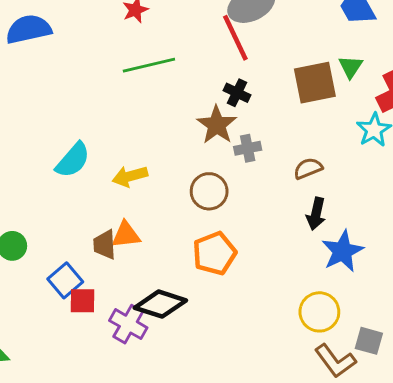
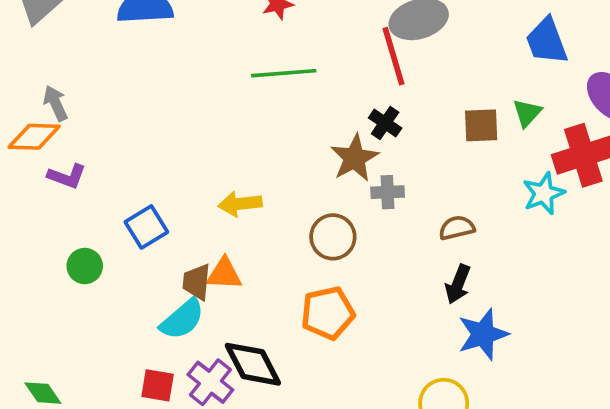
brown square: (315, 83) -> (481, 125), size x0.7
cyan semicircle: (73, 160) -> (182, 319), moved
blue square: (65, 280) -> (146, 227), moved
red square: (82, 301) -> (158, 385), moved
black diamond: (160, 304) -> (253, 364), turned 36

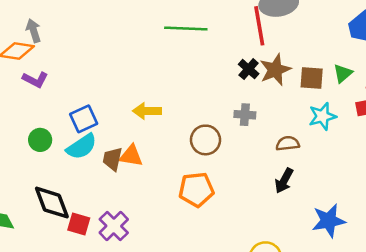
brown star: (355, 158) -> (275, 70), moved
cyan star: (544, 193) -> (322, 116), moved
cyan semicircle: (182, 319) -> (82, 147), moved
blue star: (483, 334) -> (329, 221), moved
black diamond: (253, 364) -> (52, 203), moved

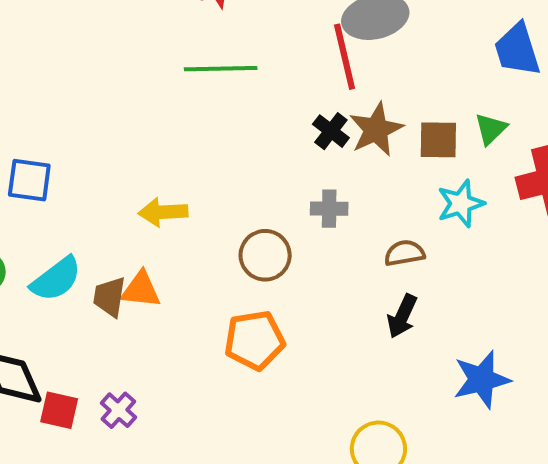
blue square: (84, 119) -> (29, 180), moved, turned 36
purple cross: (114, 226) -> (118, 410), size x0.7

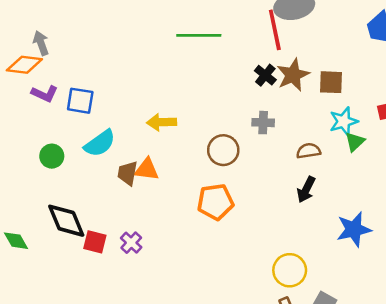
green triangle: (491, 129) -> (355, 142), moved
cyan semicircle: (56, 279) -> (100, 143), moved

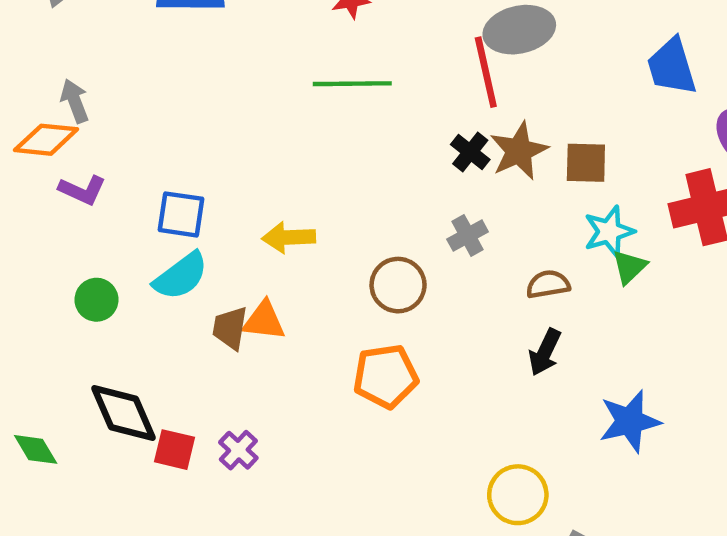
blue square: (80, 101) -> (181, 214), moved
gray cross: (263, 123) -> (468, 236), turned -30

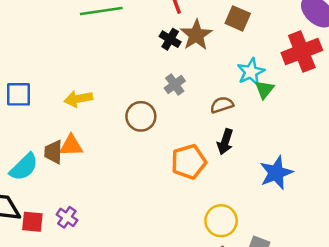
brown square: (586, 163) -> (238, 18), moved, turned 30
cyan semicircle: (181, 276) -> (24, 167), moved
orange pentagon: (386, 376) -> (189, 162), moved

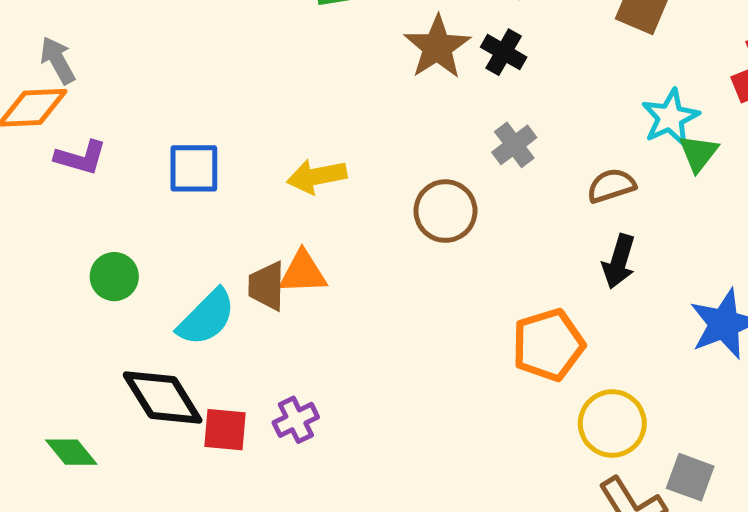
brown star: (196, 35) -> (437, 47), moved
orange pentagon: (189, 162) -> (548, 345), moved
purple cross: (67, 217) -> (296, 420), turned 30

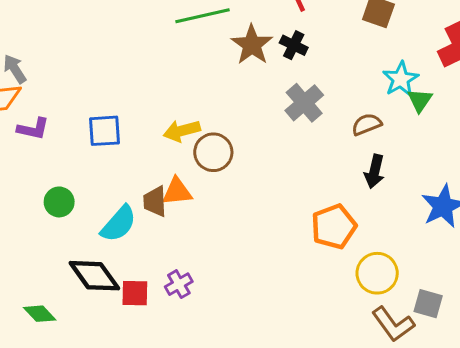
gray cross: (514, 145) -> (304, 103), size x1.4
brown circle: (445, 211) -> (213, 152), moved

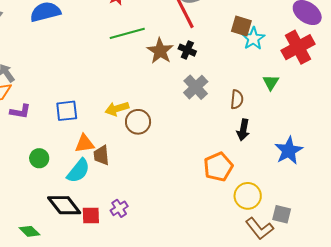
cyan star: (401, 79) -> (253, 38), moved
brown semicircle: (367, 124) -> (237, 99), turned 120
orange triangle: (177, 192) -> (85, 144), moved

